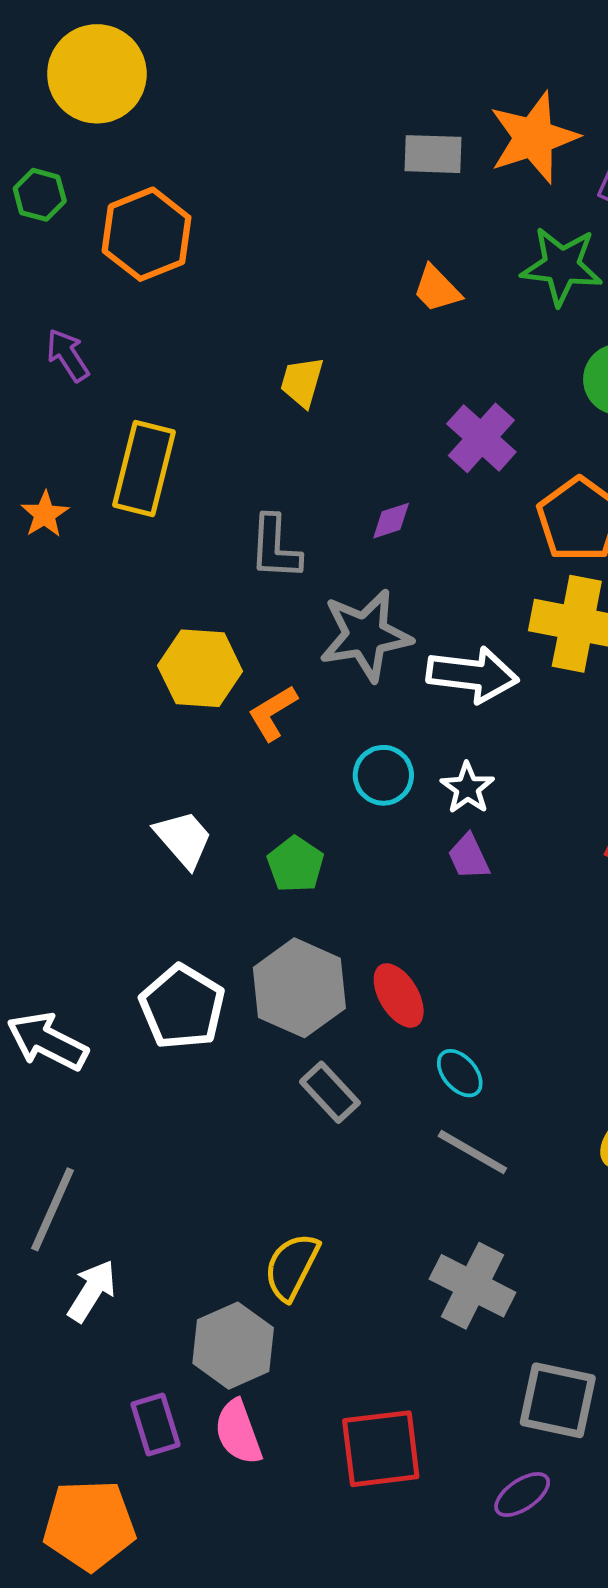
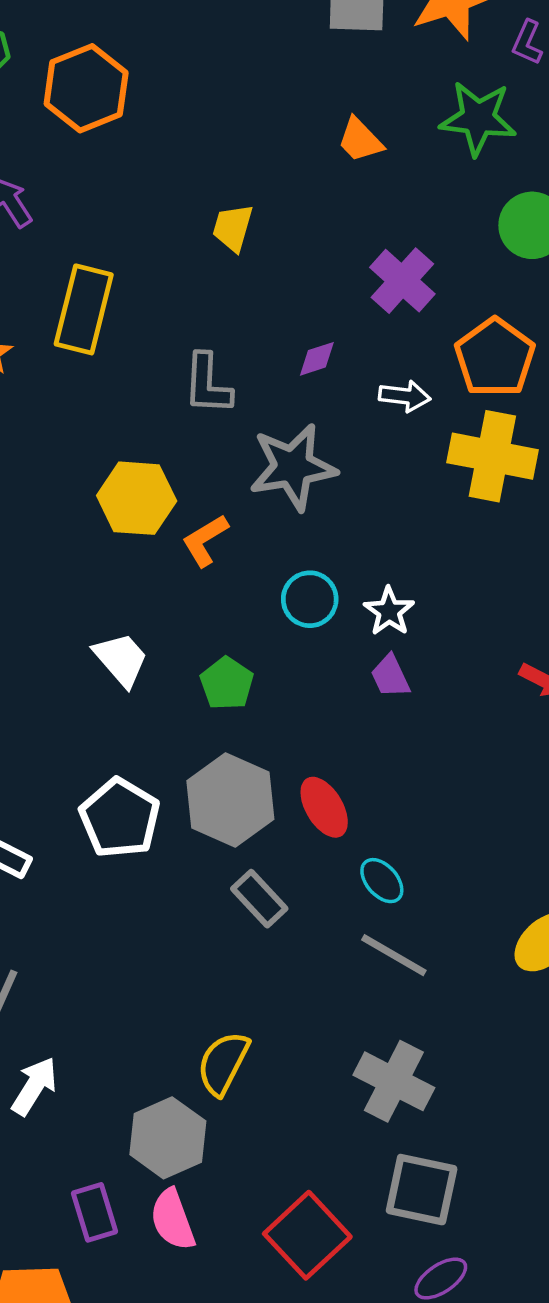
white arrow: (472, 675) -> (405, 396), moved, size x0.6
gray square: (558, 1400) -> (422, 1190), moved
red square: (381, 1449) -> (307, 1235), turned -36

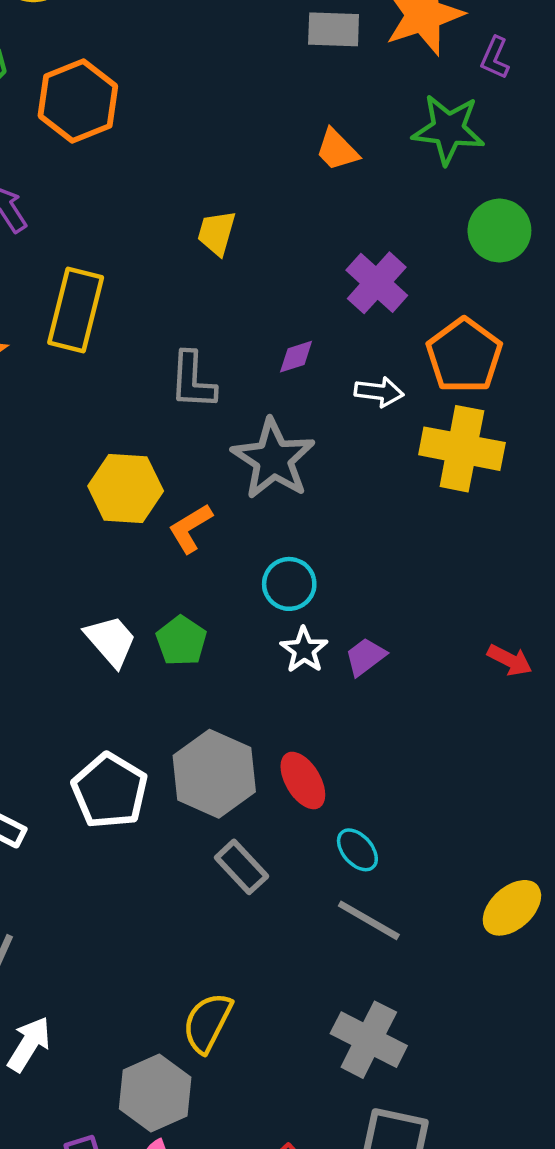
gray star: (293, 467) -> (273, 459), turned -30
white star: (389, 611) -> (304, 650), moved
purple trapezoid: (390, 676) -> (365, 657), turned 78
green pentagon: (227, 683) -> (181, 641), moved

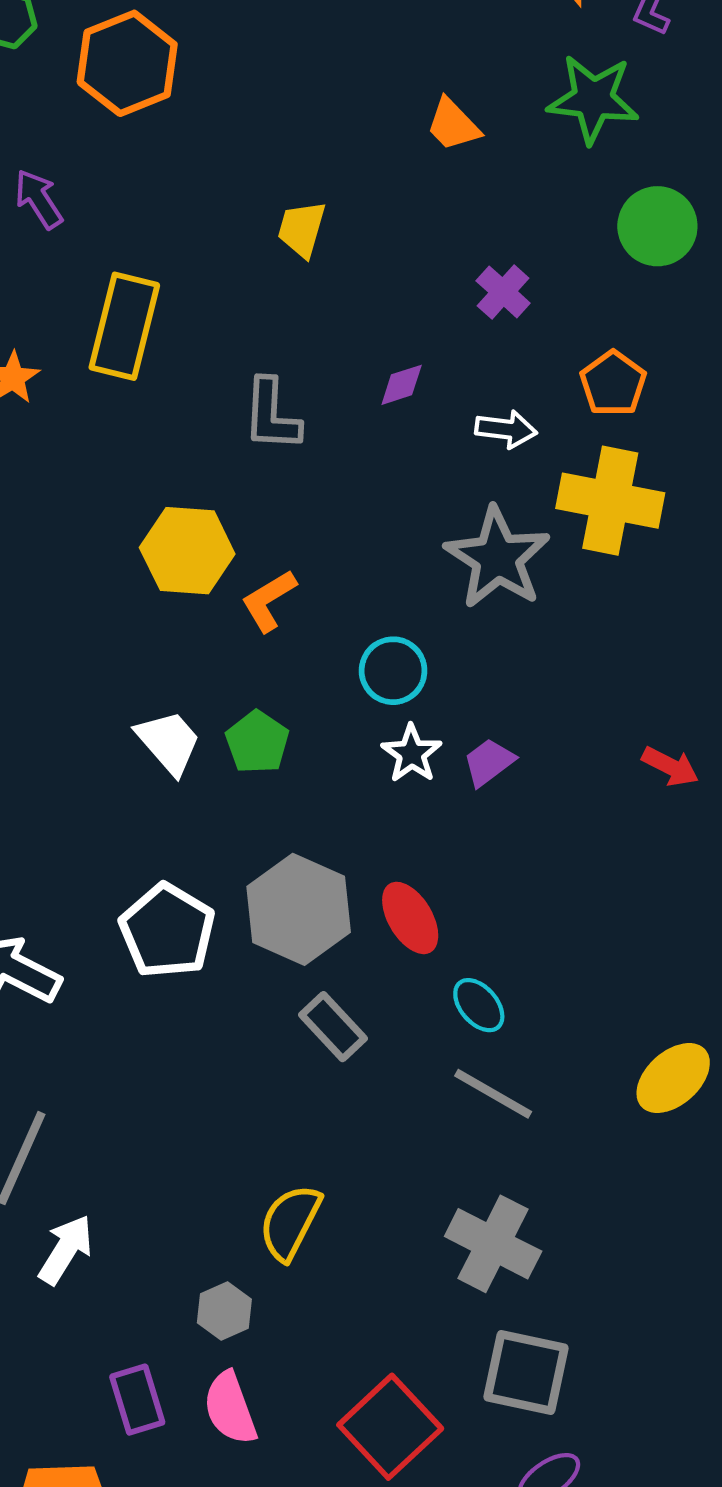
purple cross: (377, 283) -> (503, 292), size x0.7
orange pentagon: (464, 356) -> (613, 383), size x0.7
gray star: (273, 459) -> (497, 558), moved
gray hexagon: (155, 1093) -> (224, 1311), size x0.6

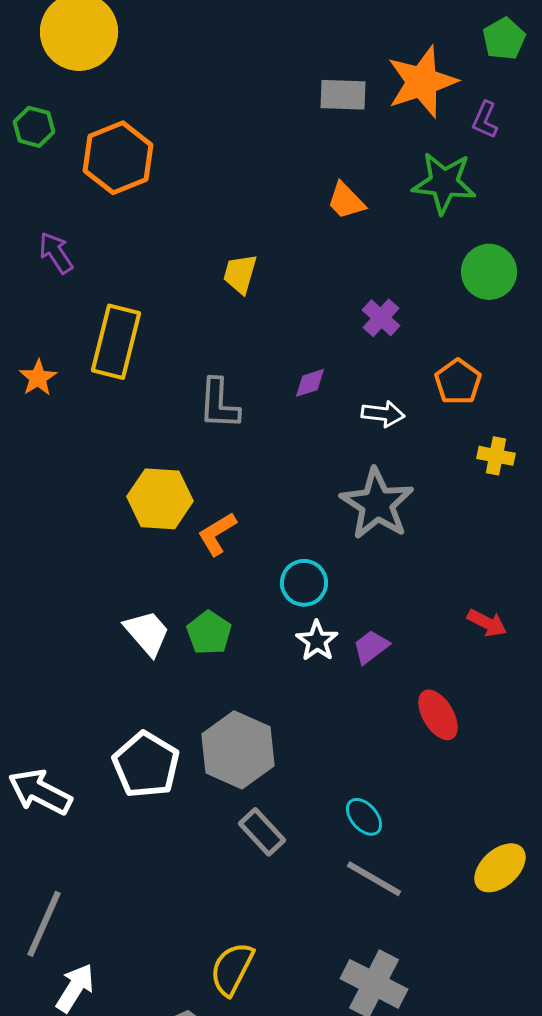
yellow cross: (610, 501) -> (496, 456), moved, size x0.5
red arrow: (670, 766) -> (487, 623), moved
red ellipse: (410, 918) -> (438, 715), moved

